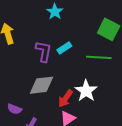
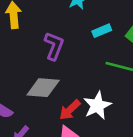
cyan rectangle: (64, 48) -> (102, 31), moved

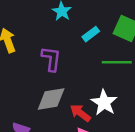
red arrow: (70, 110) -> (80, 113), turned 95

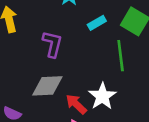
green line: (117, 62) -> (121, 56), turned 76

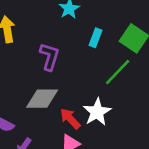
cyan rectangle: (97, 23) -> (96, 38), turned -42
green line: (121, 56) -> (118, 72), turned 48

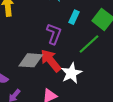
purple L-shape: (50, 57) -> (54, 34), moved
red arrow: (70, 119) -> (51, 61), moved, size x1.4

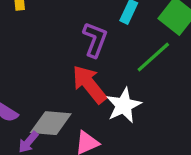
gray diamond: (31, 60) -> (51, 123), moved

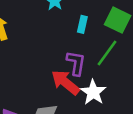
purple L-shape: (95, 40) -> (76, 63), moved

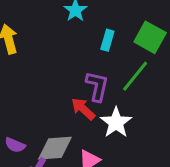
red arrow: (65, 82) -> (83, 109), size x0.7

